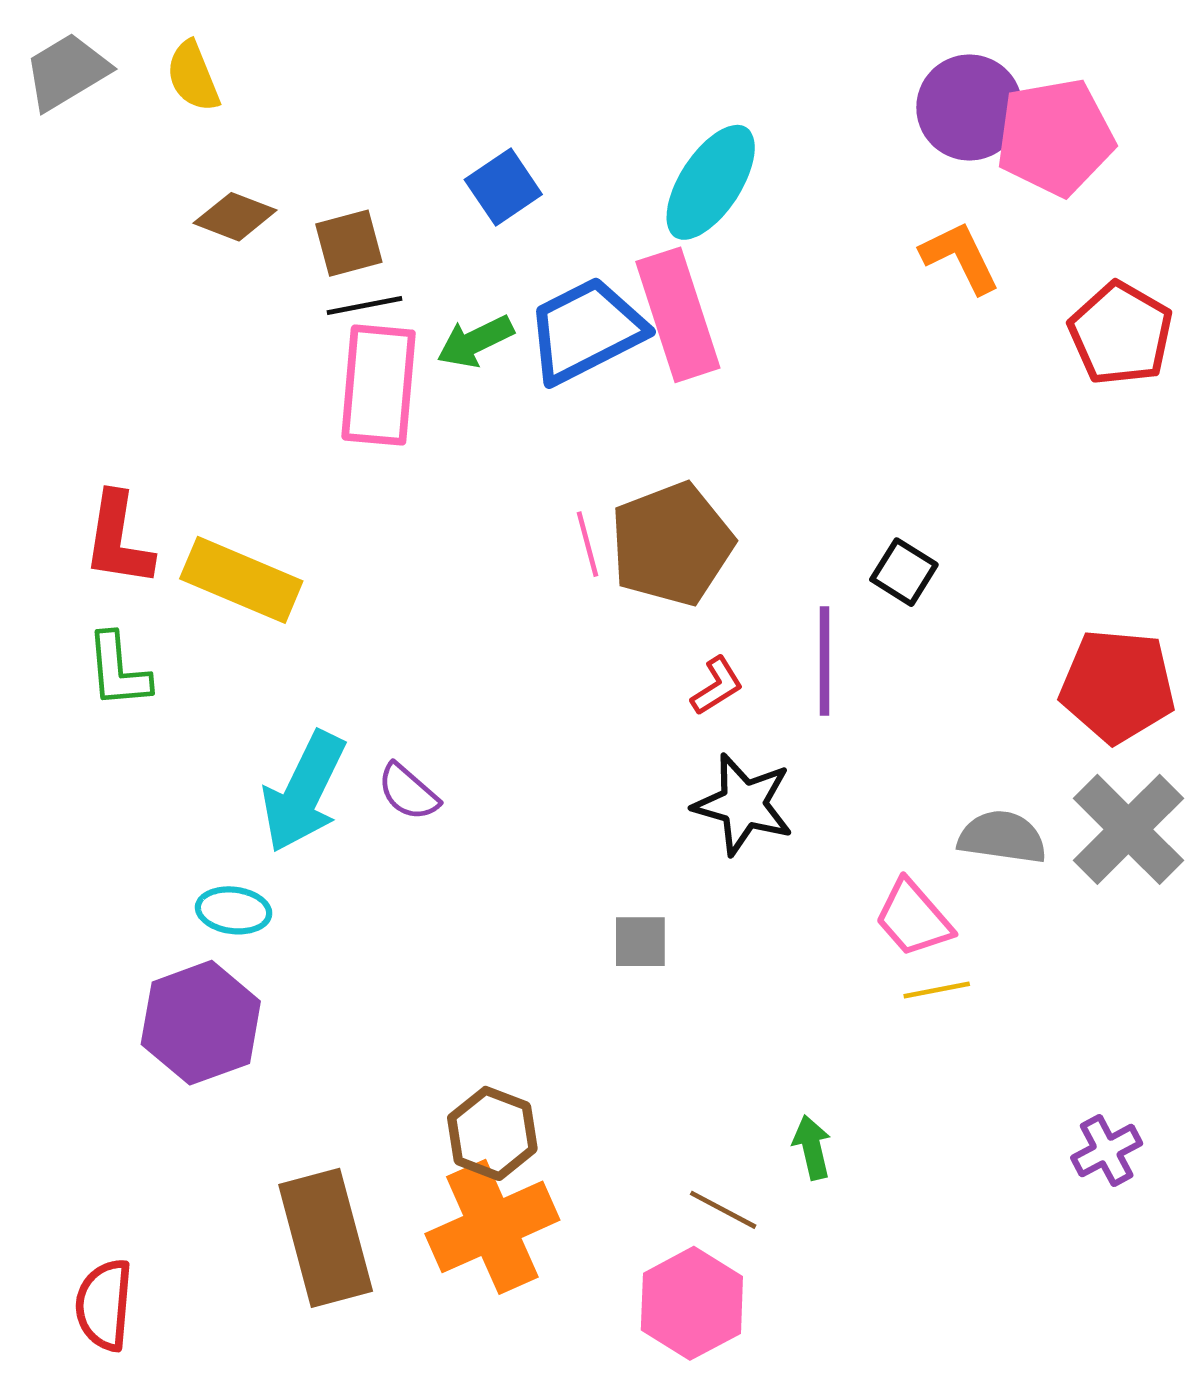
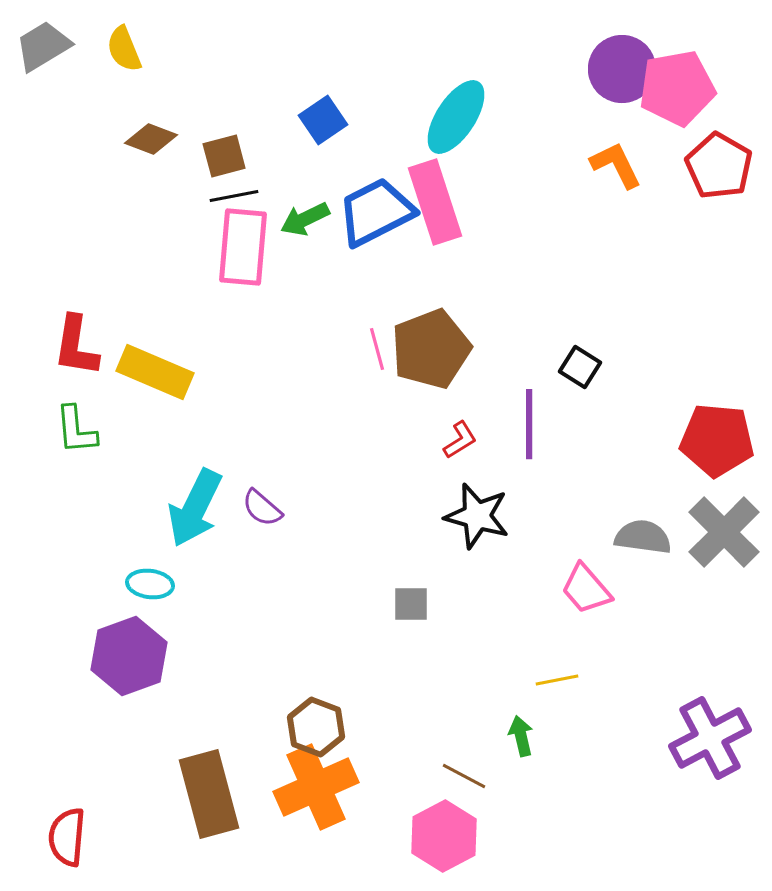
red pentagon: (1121, 334) -> (719, 166), moved
yellow line: (937, 990) -> (557, 680), moved
purple cross: (1107, 1151) -> (710, 738), size x1.8

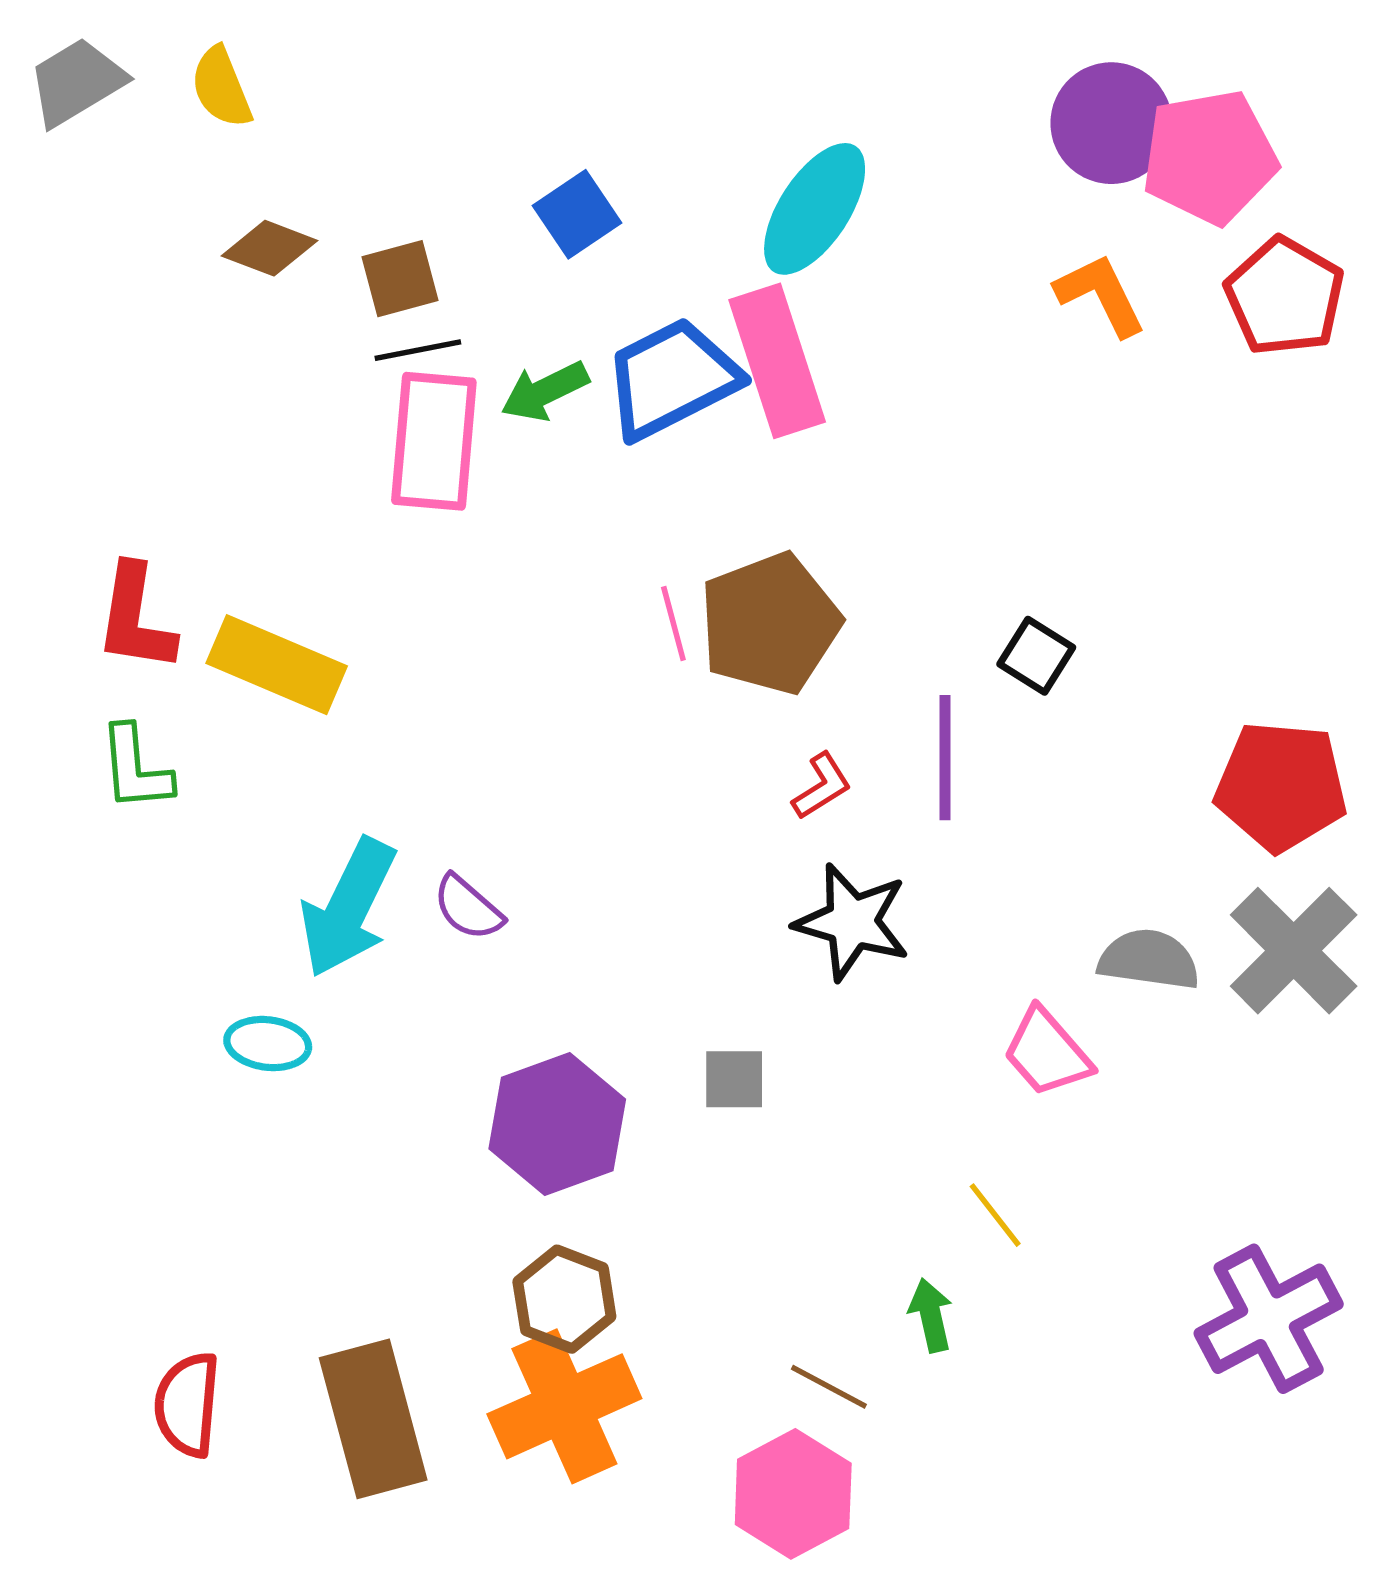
purple hexagon: (129, 656) -> (557, 1124), moved
yellow line: (557, 680) -> (995, 1215), turned 63
red semicircle: (67, 837) -> (187, 1405), moved

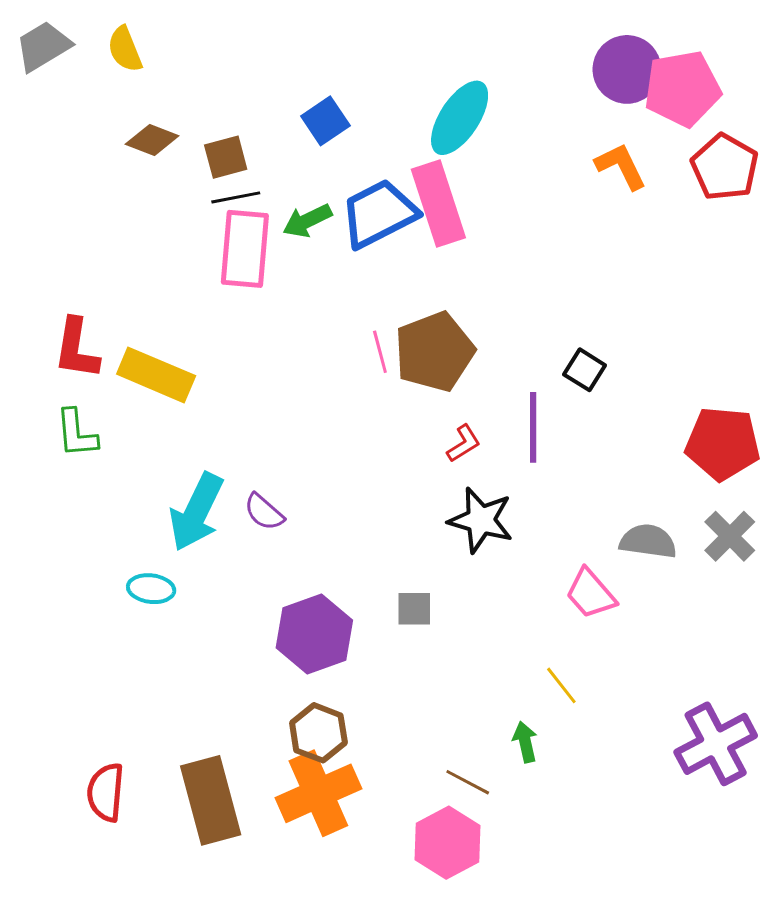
gray cross: (1294, 951) -> (730, 536), size x0.7

